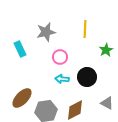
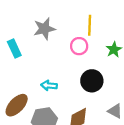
pink circle: (60, 57) -> (79, 46), moved
cyan arrow: (62, 79) -> (49, 85), moved

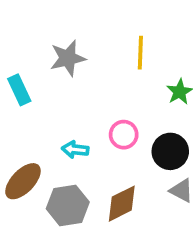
pink circle: (79, 46) -> (124, 135), moved
black circle: (92, 81) -> (170, 151), moved

